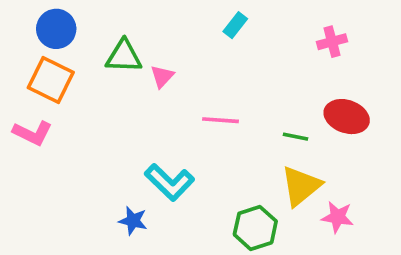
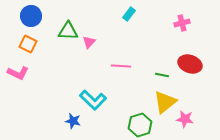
orange square: (51, 80) -> (28, 44), size x0.7

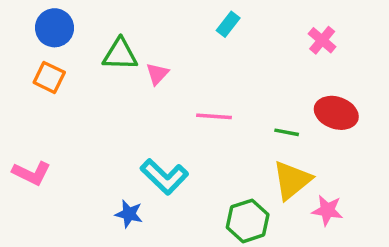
pink cross: (182, 23) -> (322, 40), turned -35
pink L-shape: (18, 73) -> (31, 173), moved

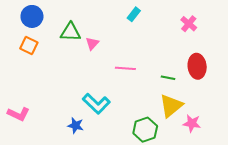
red ellipse: (336, 113) -> (197, 66), turned 65
pink L-shape: (31, 173) -> (18, 114), moved

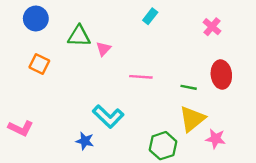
orange square: (29, 46) -> (39, 64), moved

